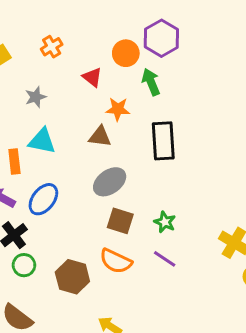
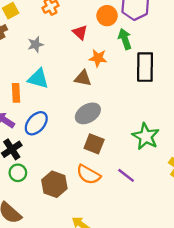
black rectangle: (163, 141) -> (145, 67), moved
green star: (165, 222) -> (146, 136), moved, size x1.6

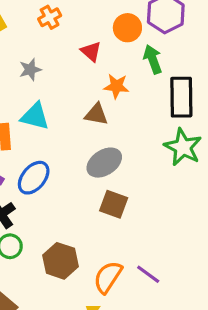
green star: (146, 136) -> (183, 147), moved
orange semicircle: (88, 175) -> (108, 277), moved, turned 95
purple line: (126, 175) -> (148, 274), moved

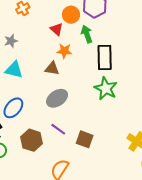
red triangle: (91, 51) -> (57, 29), moved
brown square: (114, 204) -> (85, 139), moved
brown hexagon: (60, 261) -> (32, 140), moved
purple line: (148, 274) -> (58, 129), moved

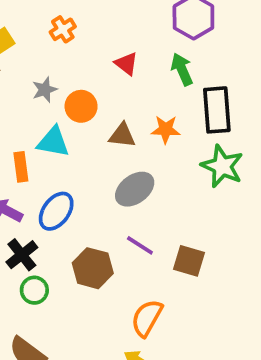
orange circle: (71, 15) -> (81, 106), moved
orange star: (64, 51) -> (166, 129), moved

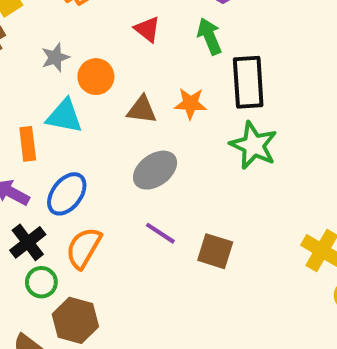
brown hexagon: (93, 268) -> (75, 320), moved
orange semicircle: (147, 318) -> (84, 248), moved

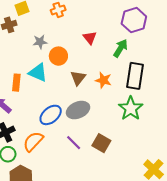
green arrow: (209, 36) -> (120, 48), turned 42
brown triangle: (142, 110) -> (78, 78), turned 49
blue ellipse: (67, 194) -> (51, 115), moved
brown square: (215, 251) -> (101, 143), moved

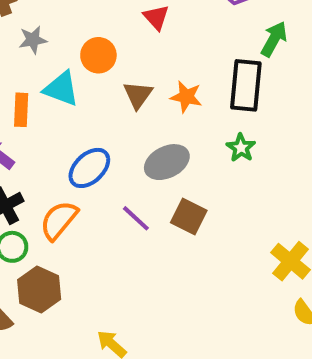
gray star: (40, 42) -> (33, 40), moved
green arrow: (120, 48) -> (274, 39), moved
green star: (131, 108) -> (241, 148), size x0.6
gray ellipse: (78, 110) -> (167, 162), moved

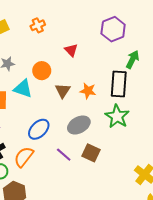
green star: (241, 148) -> (117, 116), size x1.6

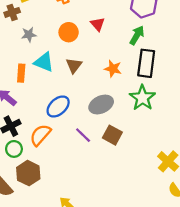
green arrow: (133, 60) -> (137, 35), moved
orange circle: (42, 71) -> (69, 32), moved
brown triangle: (63, 91) -> (74, 65), moved

